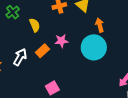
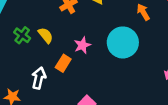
green cross: (13, 12) -> (22, 35), moved
orange arrow: (100, 25) -> (143, 12), moved

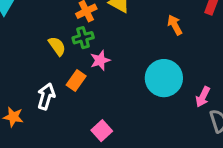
green cross: (22, 35) -> (83, 38), moved, turned 35
cyan circle: (123, 42) -> (164, 78), moved

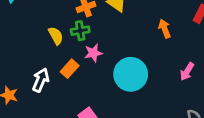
cyan circle: (164, 78) -> (131, 74), moved
pink arrow: (203, 97) -> (187, 72), moved

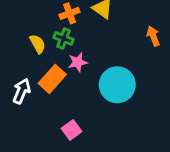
green cross: (80, 31) -> (64, 38), turned 30
orange rectangle: (70, 69) -> (52, 79), size x1.4

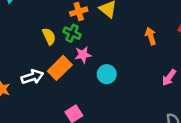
cyan circle: (117, 85) -> (107, 74), moved, size x0.6
white arrow: (22, 91) -> (32, 77), turned 45

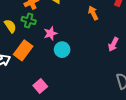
pink star: (83, 55) -> (50, 33), moved

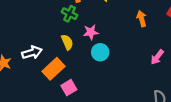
yellow semicircle: (10, 26) -> (67, 42), moved
orange rectangle: (23, 50) -> (53, 69), moved

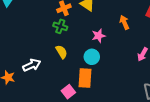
pink star: (91, 32) -> (99, 36), moved
orange rectangle: (53, 69) -> (85, 78), moved, turned -36

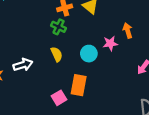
pink star: (99, 36) -> (110, 43), moved
cyan circle: (92, 57) -> (89, 54), moved

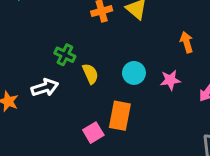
green cross: (59, 27) -> (65, 55), moved
pink star: (110, 43) -> (170, 80), moved

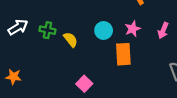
white arrow: (45, 88) -> (18, 27), moved
orange rectangle: (120, 116) -> (123, 54), moved

